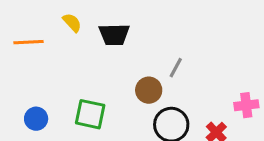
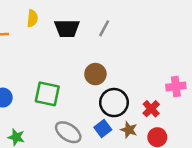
yellow semicircle: (72, 23) -> (32, 18), turned 49
gray line: (176, 68) -> (104, 28), moved

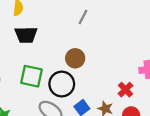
black trapezoid: (67, 28) -> (26, 35), moved
black circle: (114, 103) -> (62, 84), moved

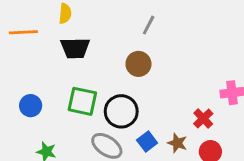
brown circle: (75, 58) -> (138, 64), moved

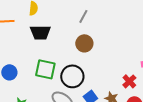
gray line: (149, 25) -> (83, 16), moved

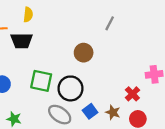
gray line: (83, 16) -> (110, 23), moved
black trapezoid: (40, 32) -> (22, 41), moved

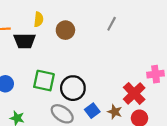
yellow semicircle: (28, 15) -> (39, 19), moved
brown circle: (84, 53) -> (65, 30), moved
red cross: (132, 94) -> (134, 93), size x1.5

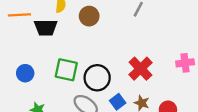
red cross: (134, 93) -> (141, 69), moved

